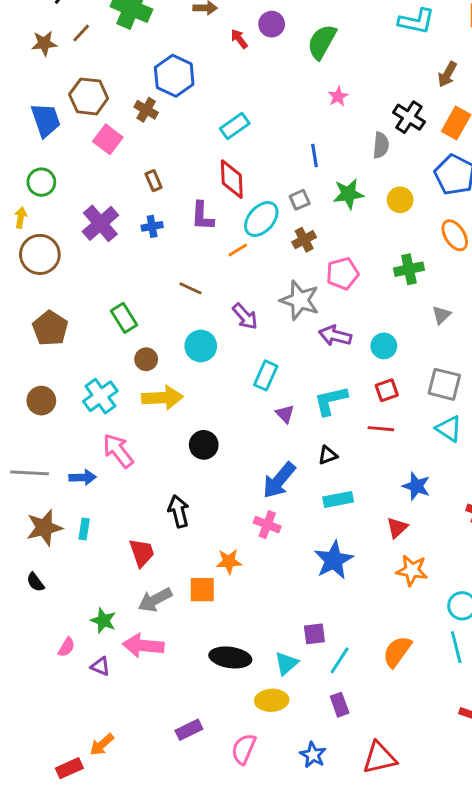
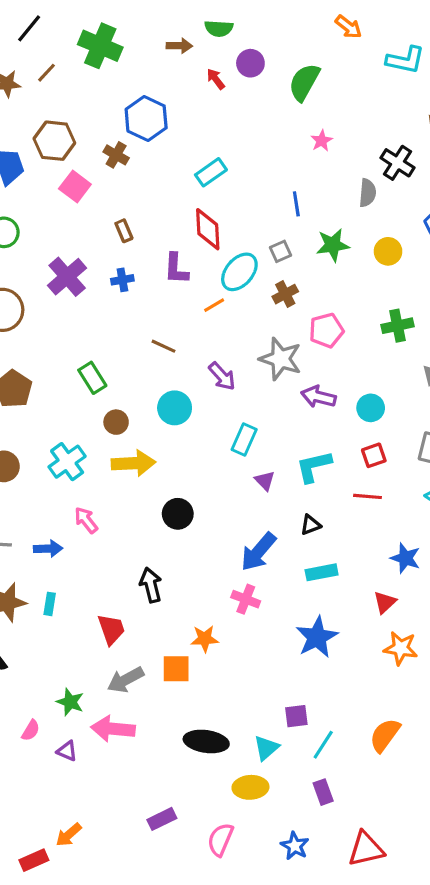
pink arrow: (118, 451) -> (86, 520), size x0.7

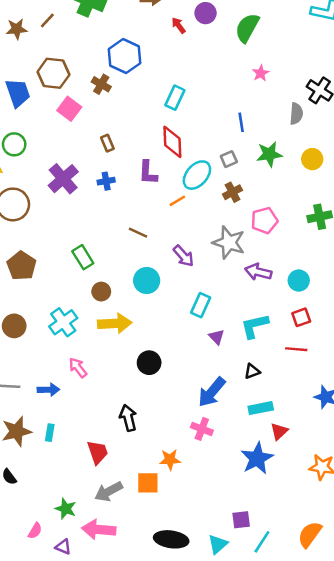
cyan rectangle: (211, 172) -> (175, 98), turned -30
red triangle: (385, 602) -> (279, 431), moved

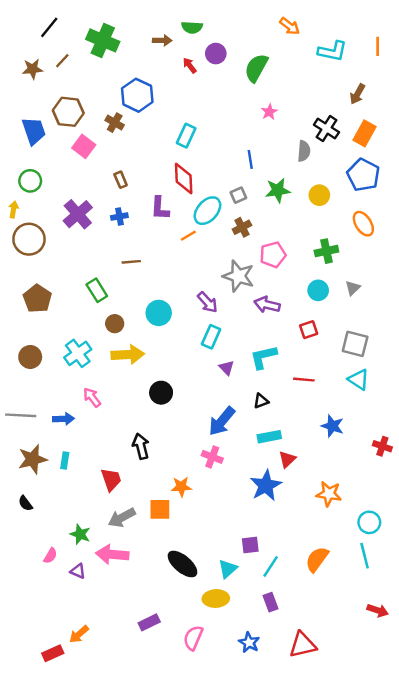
brown line: (138, 233) -> (131, 262), moved, turned -30
purple arrow: (183, 256) -> (207, 302), moved
cyan circle: (299, 281) -> (318, 290), moved
red square: (301, 317) -> (309, 330), moved
black ellipse: (171, 539) -> (182, 564), turned 32

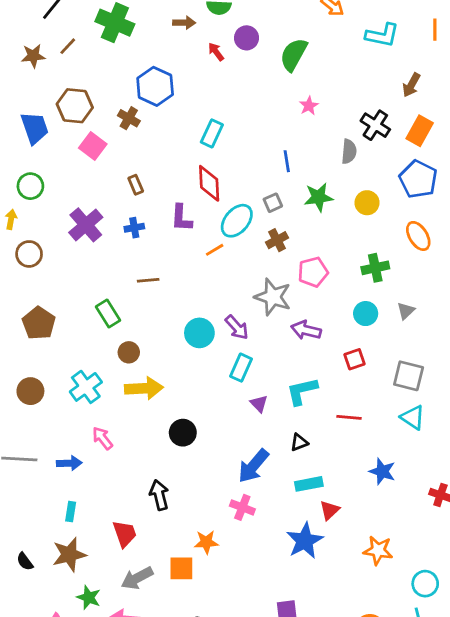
brown circle: (29, 239) -> (29, 254), size x0.7
cyan circle: (159, 313) -> (199, 333), moved
brown star: (33, 459) -> (69, 555), moved

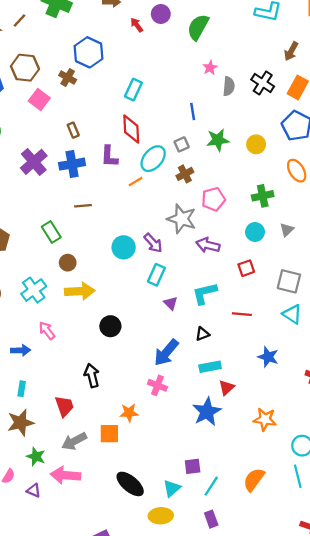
gray semicircle: (349, 151) -> (229, 86), moved
blue cross: (134, 228) -> (72, 164), size x1.6

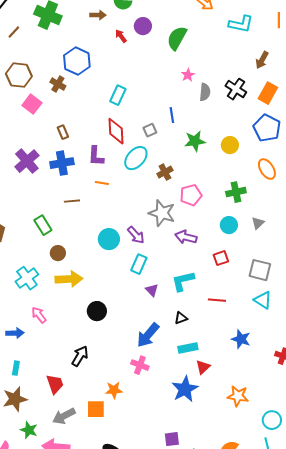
gray square: (182, 144) -> (150, 130), moved
orange line: (136, 182) -> (102, 183), moved, turned 40
black arrow: (92, 376) -> (80, 356), turned 45

